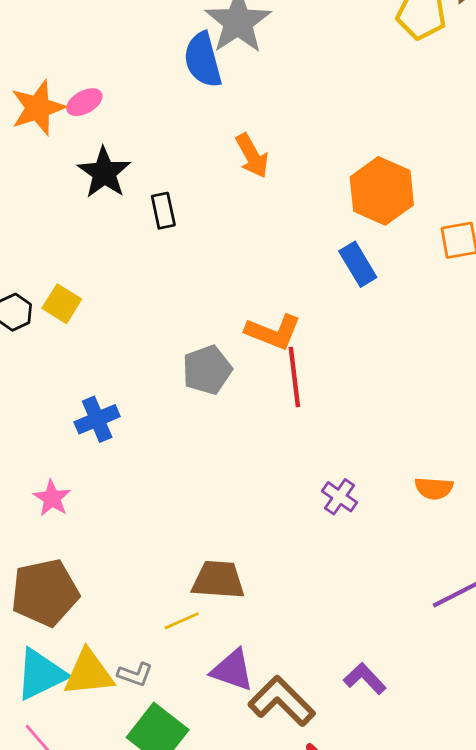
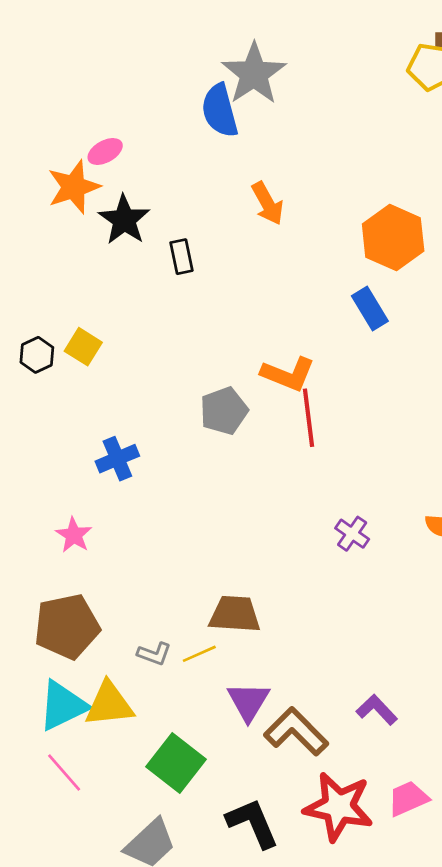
orange star: (38, 108) -> (74, 187), moved
purple triangle: (232, 670) -> (248, 702), turned 42
gray L-shape: (135, 674) -> (154, 654), moved

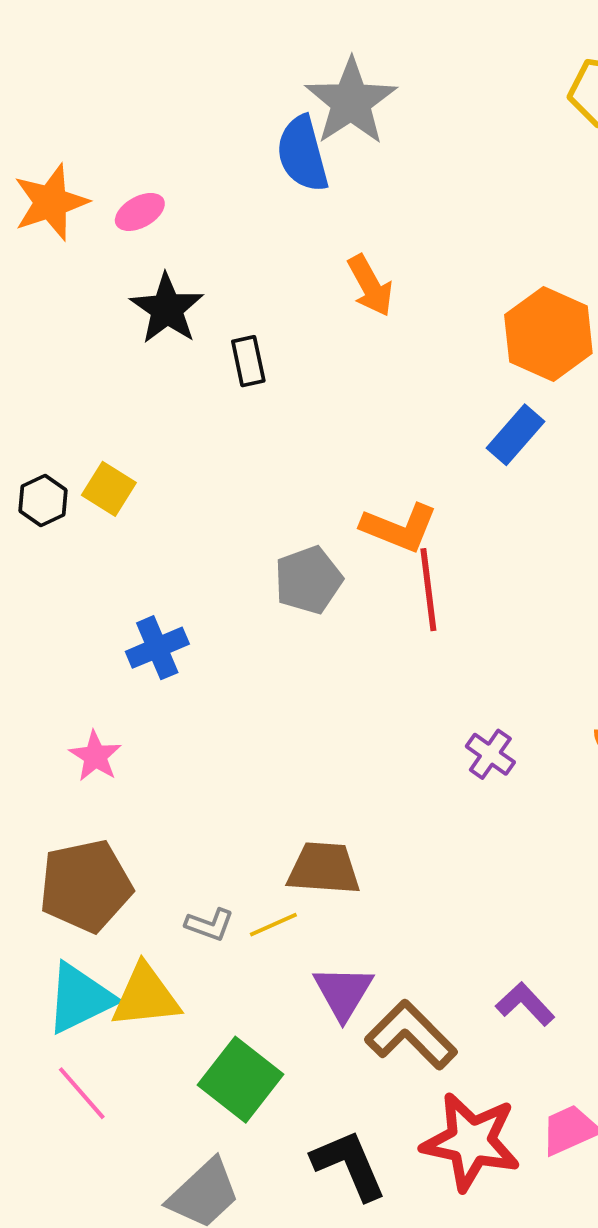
orange star: (74, 187) -> (51, 202), moved
blue rectangle: (370, 308) -> (516, 435), turned 72

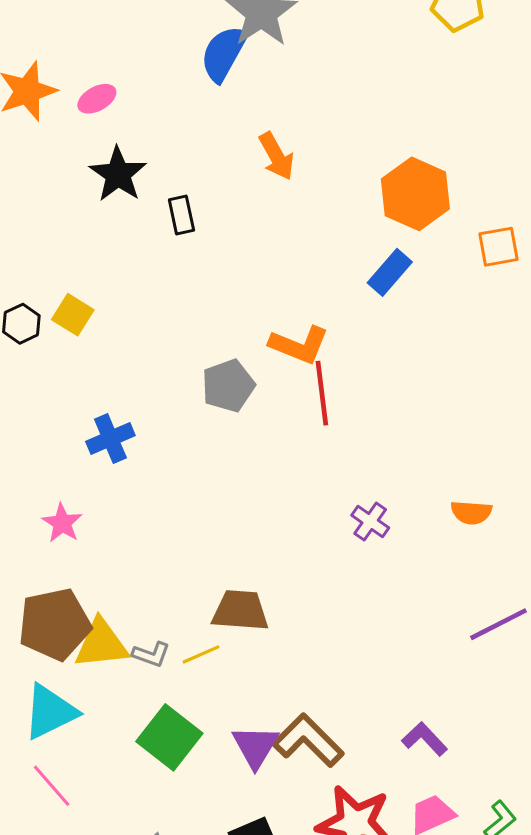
blue semicircle: (303, 154) -> (224, 53), turned 44
purple triangle: (343, 992) -> (255, 746), moved
yellow triangle: (146, 996) -> (101, 644), moved
purple L-shape: (525, 1004) -> (425, 739), moved
green square: (241, 1080) -> (169, 737), moved

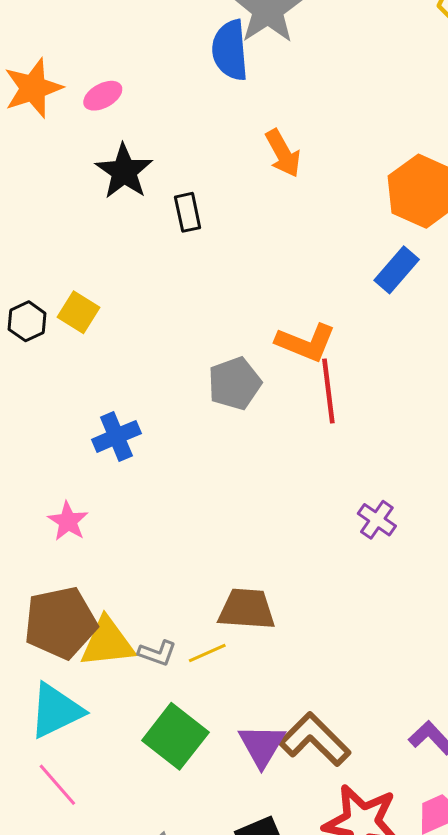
blue semicircle: (224, 53) -> (230, 50), turned -34

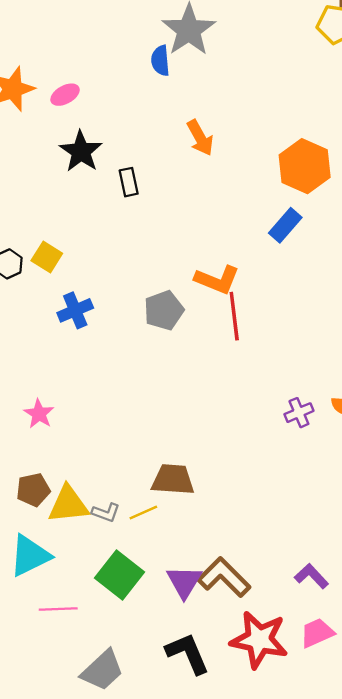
blue semicircle: (230, 50) -> (160, 61), size x0.7
blue cross: (116, 436) -> (75, 310), moved
purple cross: (377, 520) -> (299, 413), moved, turned 32
brown pentagon: (60, 623) -> (33, 490), size x0.6
pink line: (57, 785) -> (58, 609), moved, turned -51

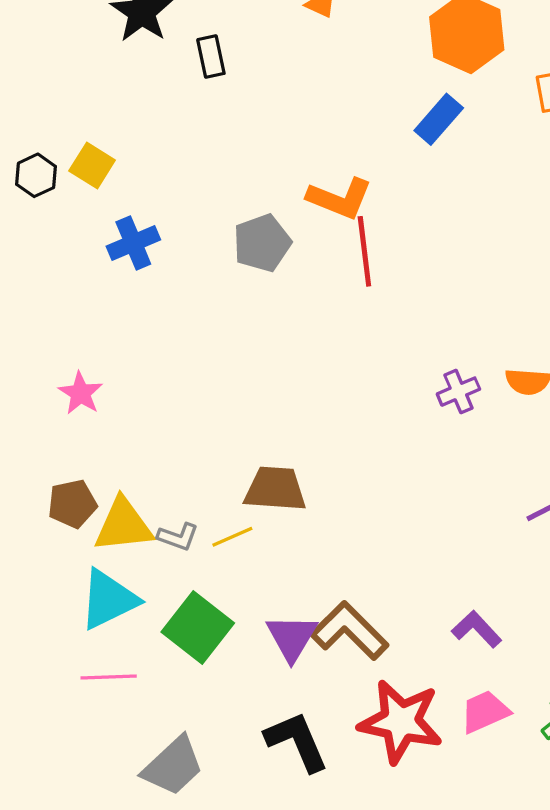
cyan triangle: (30, 556) -> (109, 599), moved

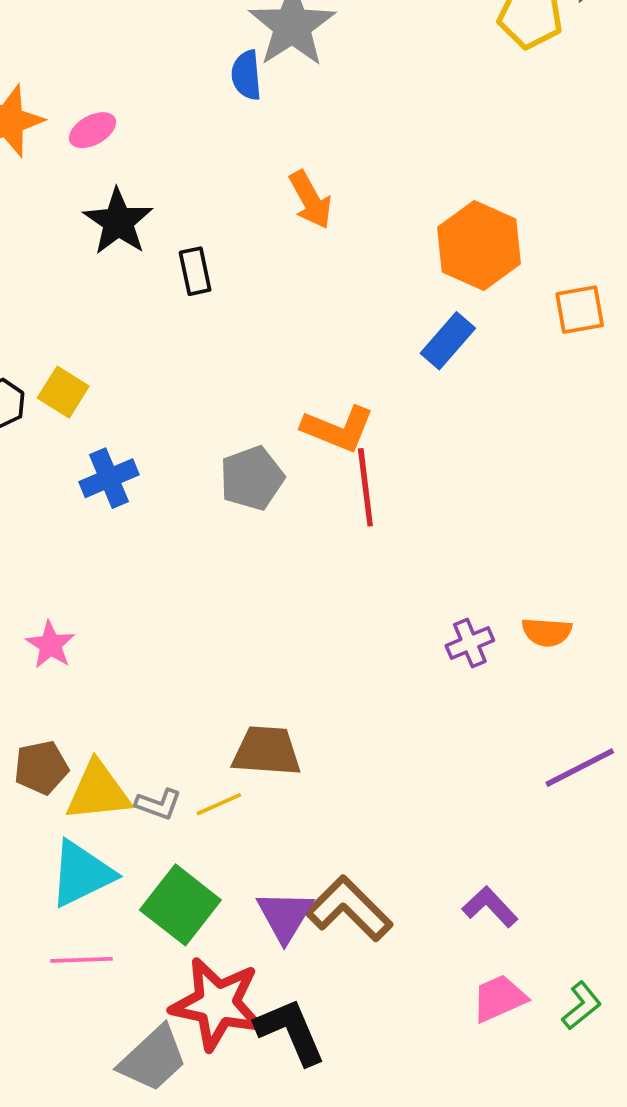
red star: (401, 722) -> (217, 1004), moved

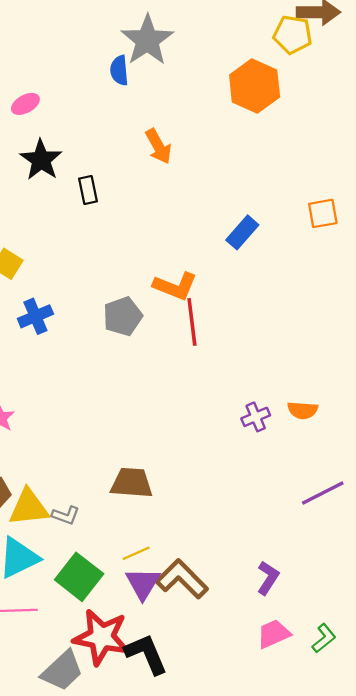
orange hexagon: (479, 246) -> (255, 86), moved
yellow line: (219, 804) -> (136, 553), moved
purple L-shape: (490, 907) -> (268, 578), turned 76

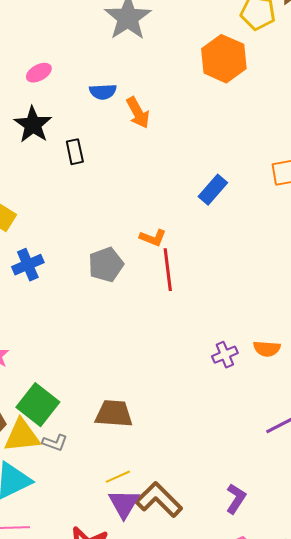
blue semicircle: (119, 70) -> (103, 92), moved, turned -88
pink ellipse: (25, 104) -> (39, 73), moved
orange L-shape: (175, 286) -> (153, 238), size x0.7
green square: (79, 577) -> (38, 405), moved

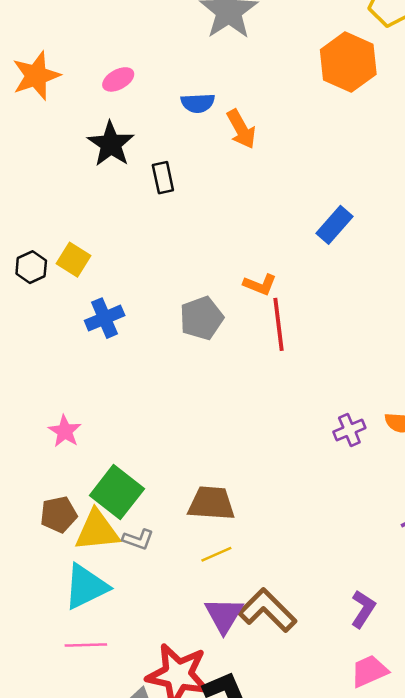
yellow line: (118, 477) -> (216, 554), moved

